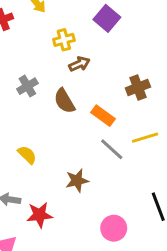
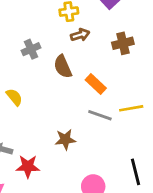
brown cross: (138, 87) -> (123, 43), moved
gray line: (112, 149) -> (100, 115), turned -30
yellow semicircle: (27, 155) -> (14, 97), moved

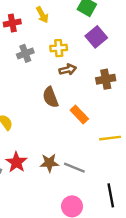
gray cross: (31, 49) -> (25, 53), moved
gray line: (100, 115) -> (74, 168), moved
red star: (28, 166) -> (16, 162), moved, turned 30

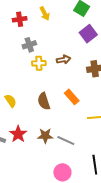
yellow cross: (59, 48) -> (39, 63), moved
brown semicircle: (50, 97) -> (44, 101), moved

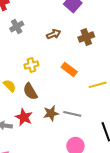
yellow cross: (39, 63) -> (31, 65), moved
brown semicircle: (44, 101) -> (30, 91), moved

